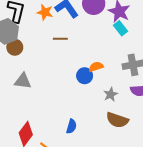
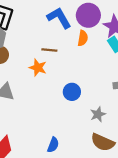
orange star: (45, 12) -> (38, 68), moved
orange semicircle: (96, 67) -> (83, 38), moved, turned 112

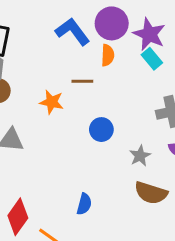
brown line: (49, 50) -> (82, 81), moved

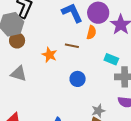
cyan rectangle: (152, 59) -> (111, 59), moved, turned -40
gray star: (140, 156) -> (98, 111), moved

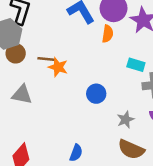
brown line: (72, 46) -> (46, 59), moved
gray star: (98, 111) -> (126, 120), moved

